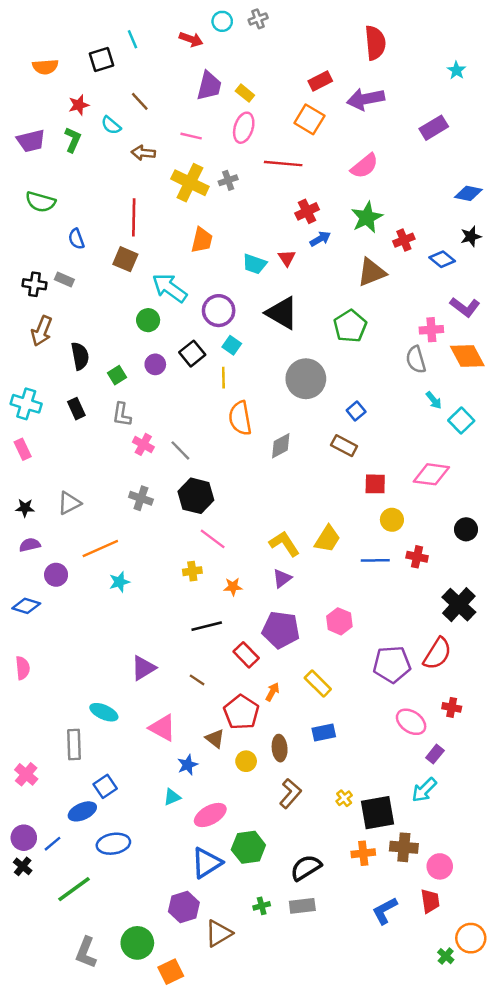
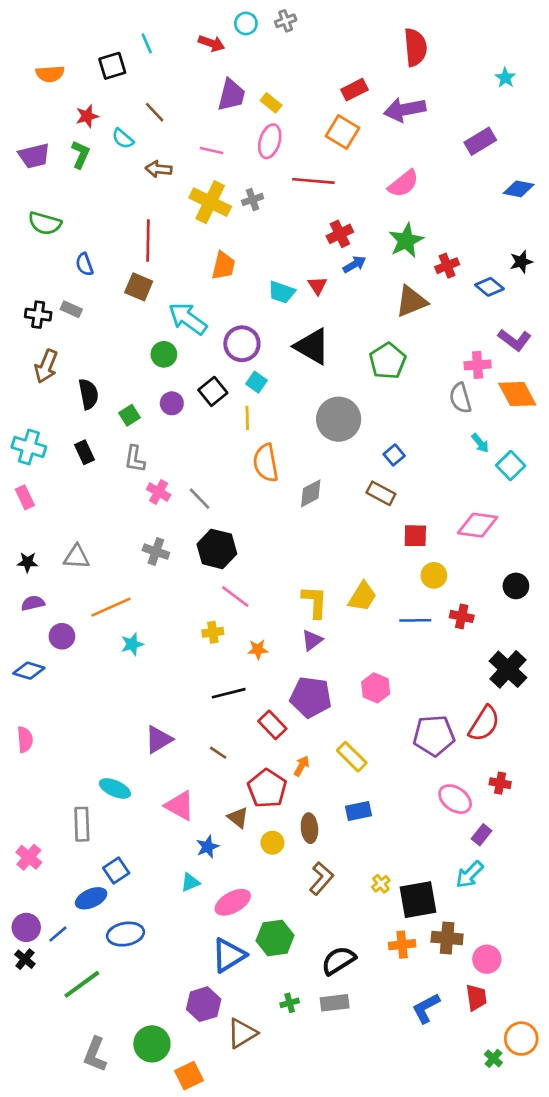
blue diamond: (468, 193) -> (519, 189), moved
gray triangle: (69, 503) -> (77, 557), turned 30
yellow L-shape: (284, 544) -> (315, 602), turned 36

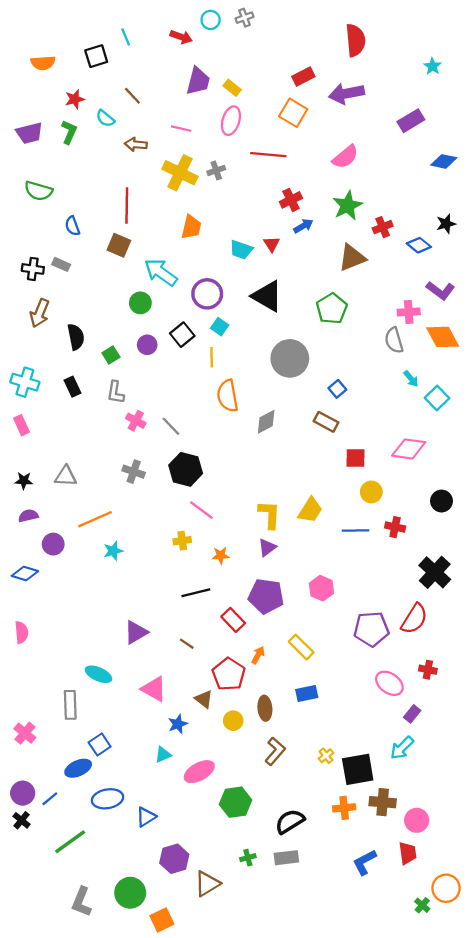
blue triangle: (229, 955) -> (146, 817), moved, size x0.7

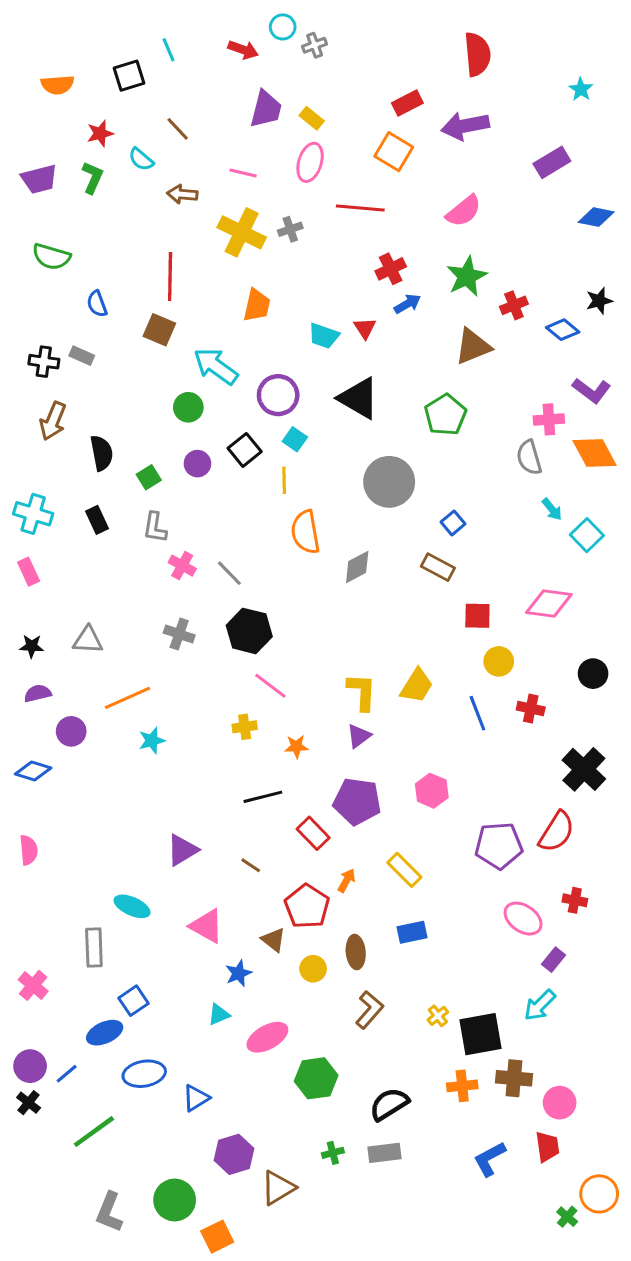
gray cross: (245, 18) -> (315, 45), moved
blue line: (355, 530) -> (477, 713), turned 70

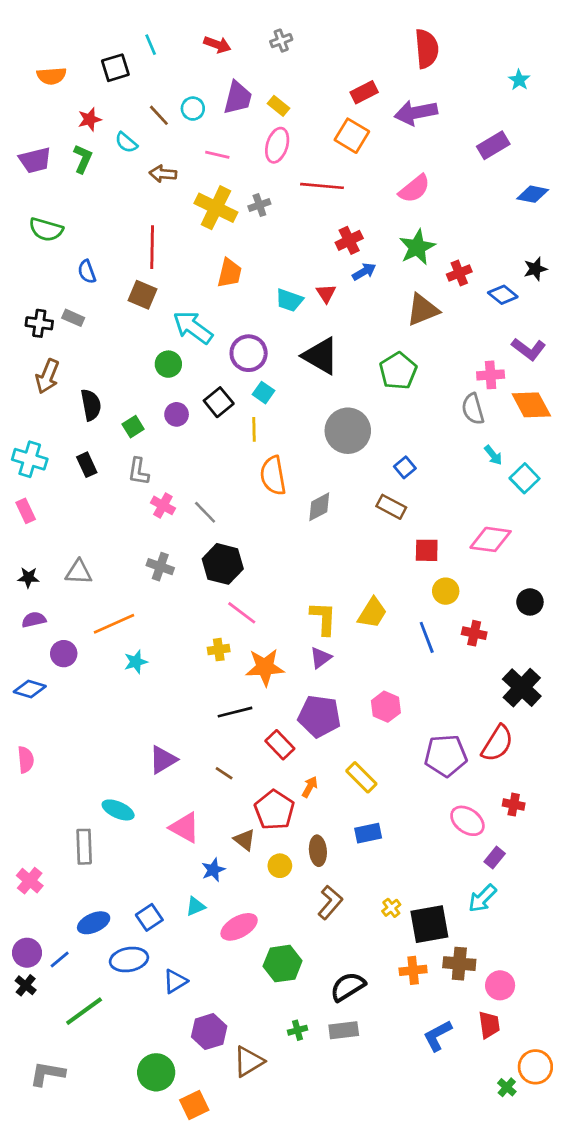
cyan circle: (283, 27) -> (193, 109), moved
orange star: (296, 747) -> (265, 667), size x1.8
blue square: (134, 1001) -> (149, 917), moved
gray L-shape: (109, 1212) -> (47, 1074), moved, turned 78

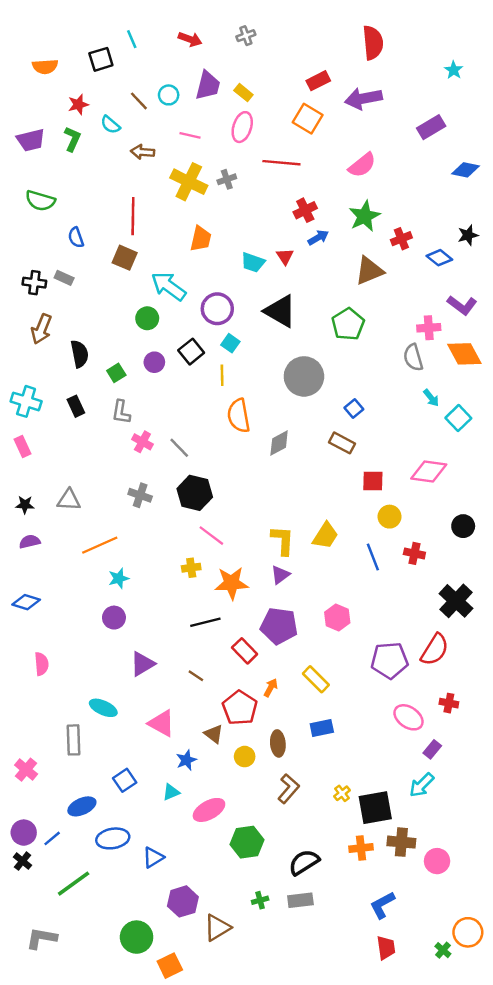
purple circle: (64, 654) -> (114, 618), moved
pink semicircle: (26, 760) -> (42, 664), moved
blue square: (149, 917) -> (125, 780), moved
red trapezoid: (489, 1025) -> (386, 948), moved

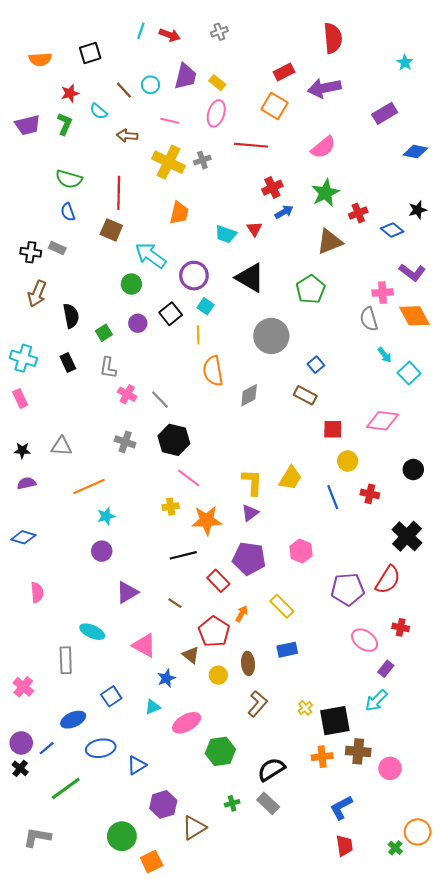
cyan line: (132, 39) -> (141, 31), moved, turned 42
green semicircle: (40, 201) -> (69, 179), moved
gray rectangle: (300, 900) -> (268, 803), turned 50

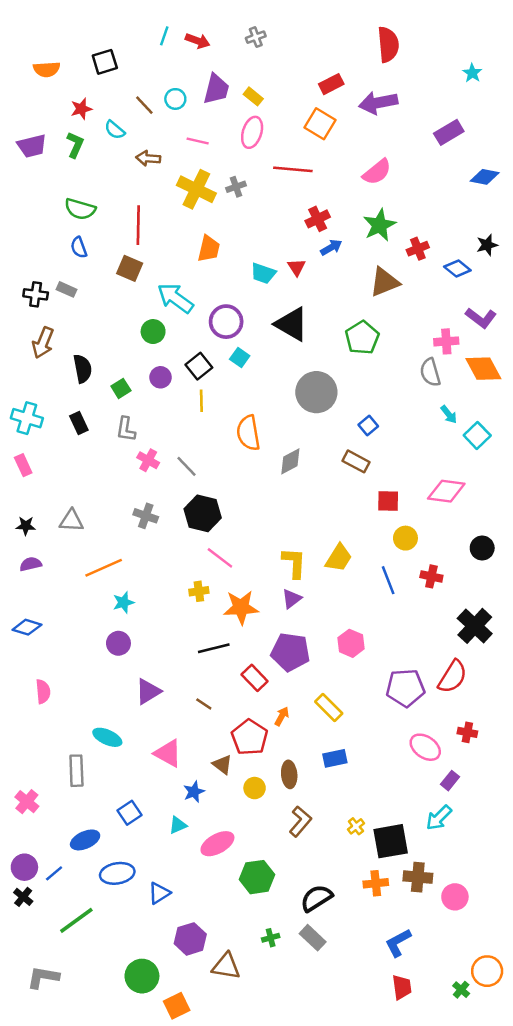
yellow line: (198, 335) -> (201, 401), moved
brown triangle: (194, 828) -> (226, 966), turned 40

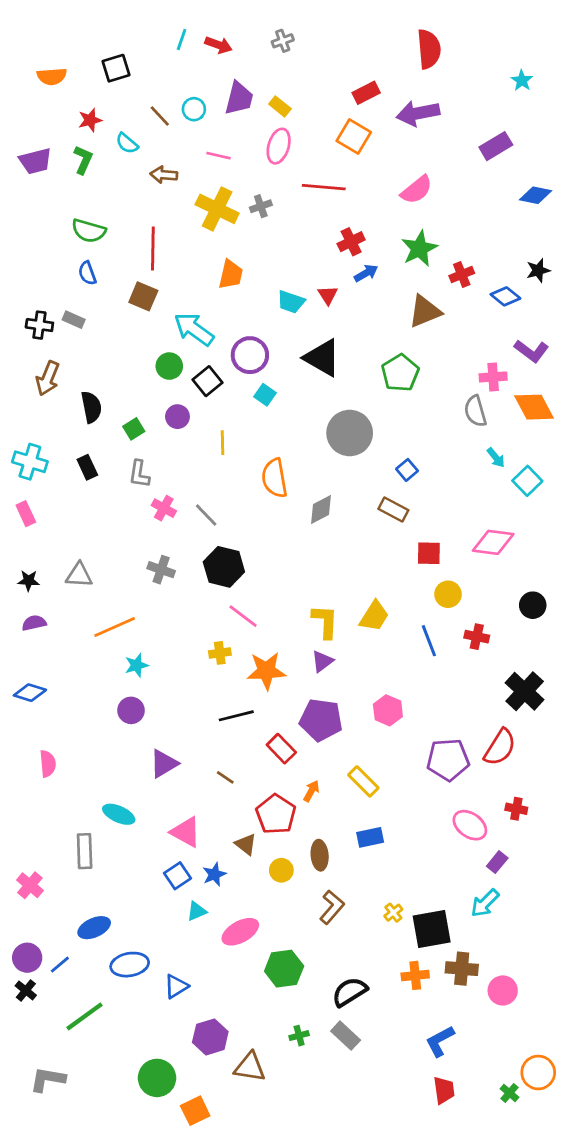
black square: (199, 366) -> (208, 381), moved
blue square: (130, 813) -> (177, 876), moved

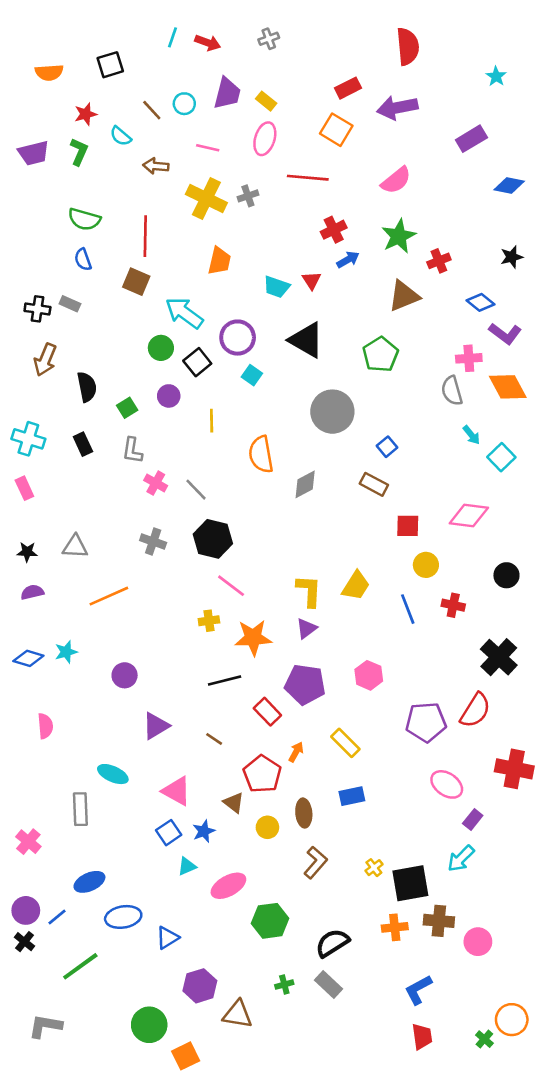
blue diamond: (505, 296) -> (481, 302), moved
cyan star: (136, 665) -> (66, 652), moved
red cross: (516, 809) -> (514, 769), moved, size x1.8

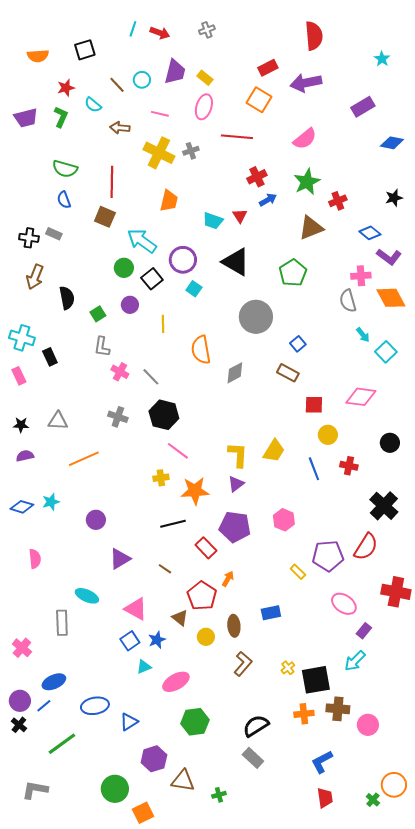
black rectangle: (83, 444) -> (50, 357), moved
yellow rectangle: (345, 743) -> (298, 572), moved, size x0.7
blue ellipse: (89, 882) -> (54, 682), moved
green hexagon: (270, 921) -> (195, 722), moved
green cross: (284, 985) -> (219, 795), moved

